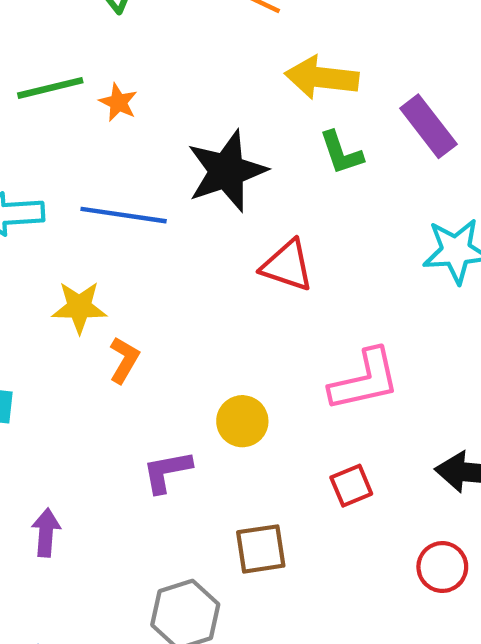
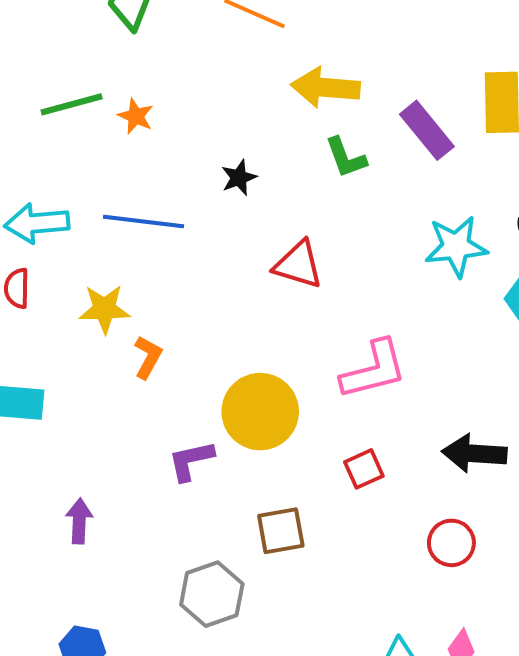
black star: (227, 171) -> (239, 178), size x0.5
yellow circle: (242, 421) -> (260, 412), size x1.6

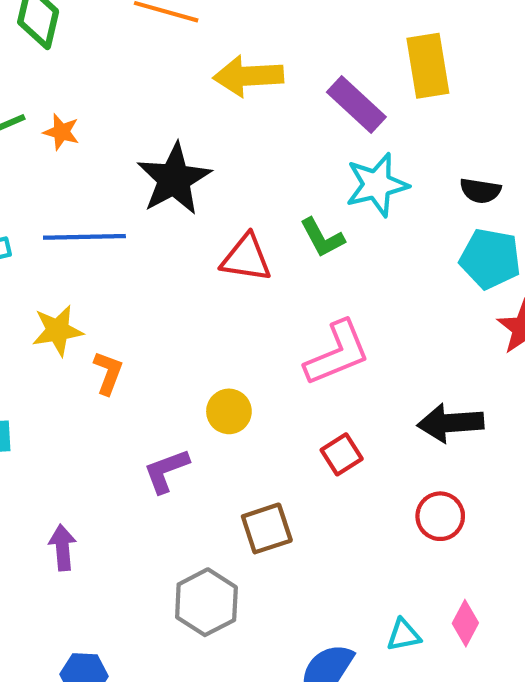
green L-shape: (346, 158) -> (322, 238), moved
black star: (239, 178) -> (174, 179), size x2.0
cyan star: (456, 246) -> (377, 185), moved
yellow circle: (260, 412) -> (229, 411), size x0.6

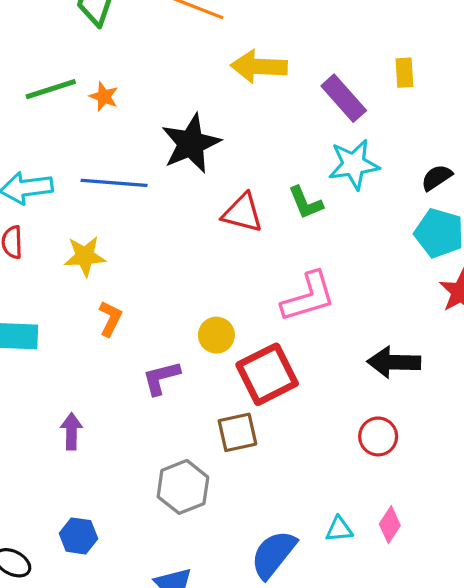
yellow rectangle: (428, 66) -> (404, 73), size x0.6
black semicircle: (480, 191) -> (437, 178), turned 132
orange L-shape: (108, 373) -> (110, 319), moved
red square: (342, 454) -> (267, 374), moved, size x1.8

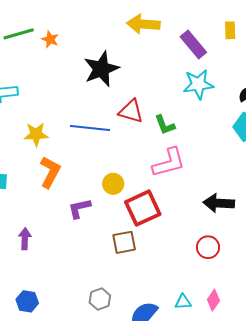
blue line: (114, 183) -> (90, 128), moved
green L-shape: (305, 203) -> (165, 125), moved
orange L-shape: (110, 319) -> (50, 172), size x1.5
gray hexagon: (183, 487) -> (100, 299), moved, size x0.7

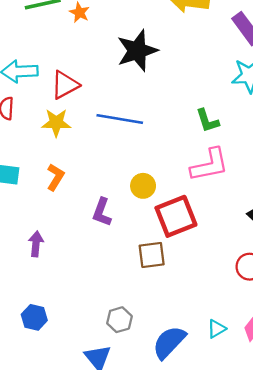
red triangle: (131, 111) -> (65, 85), moved, turned -48
orange L-shape: (50, 172) -> (55, 177), moved, size x0.7
purple L-shape: (79, 208) -> (102, 212), turned -60
cyan triangle: (183, 302) -> (217, 329), turned -30

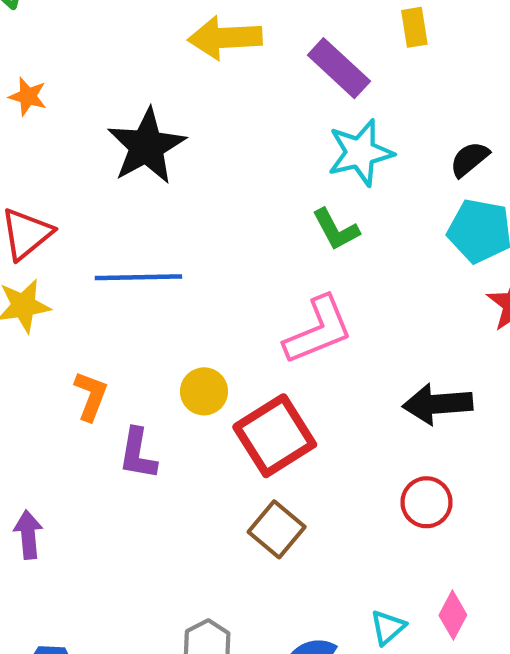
green L-shape: (207, 121) -> (336, 230), moved
orange L-shape: (55, 177) -> (91, 396), moved
brown square: (152, 255) -> (277, 529), moved, turned -32

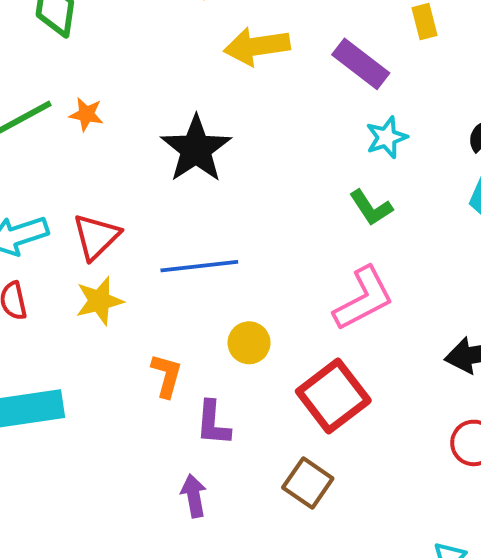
cyan star: (360, 153) -> (387, 137), size x0.7
yellow circle: (204, 391) -> (249, 343), moved
brown square: (277, 529) -> (308, 483), moved
purple arrow: (28, 535) -> (194, 496), moved

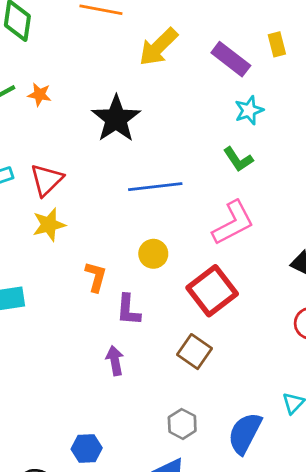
yellow rectangle: (424, 22) -> (277, 44), moved
yellow arrow: (257, 46) -> (158, 47), turned -36
blue line: (199, 266) -> (155, 187), moved

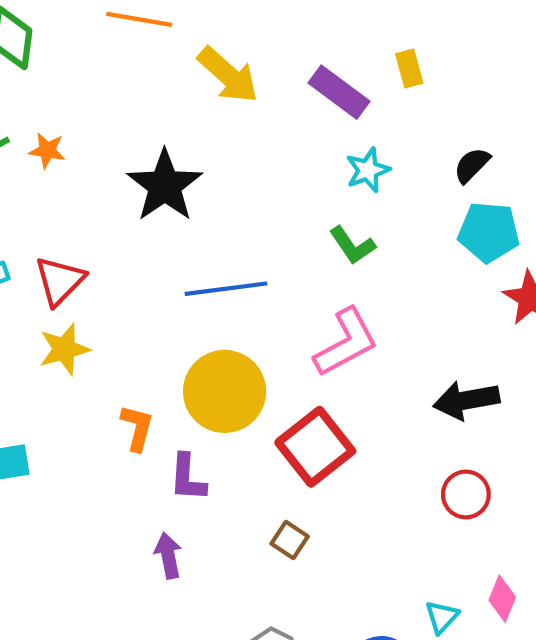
yellow arrow: (158, 47) -> (228, 75), turned -93
yellow circle: (153, 254) -> (225, 391), size x1.8
brown square: (194, 352) -> (290, 540), size x0.7

